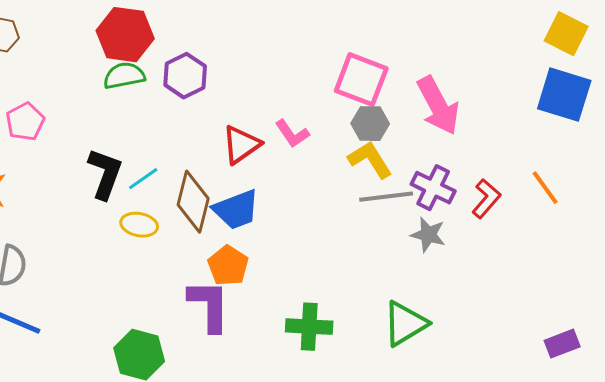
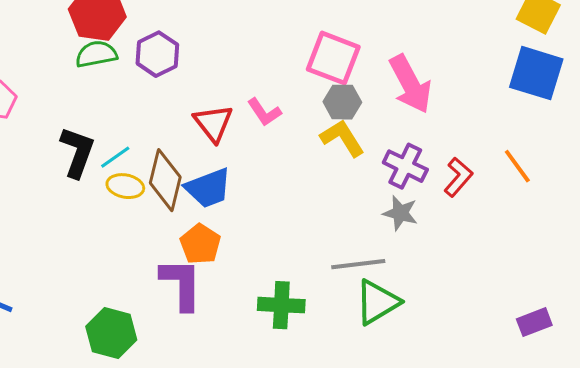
red triangle: (241, 145) -> (213, 123), turned -33
gray line: (386, 197) -> (358, 264), moved
yellow ellipse: (139, 225) -> (125, 186), moved

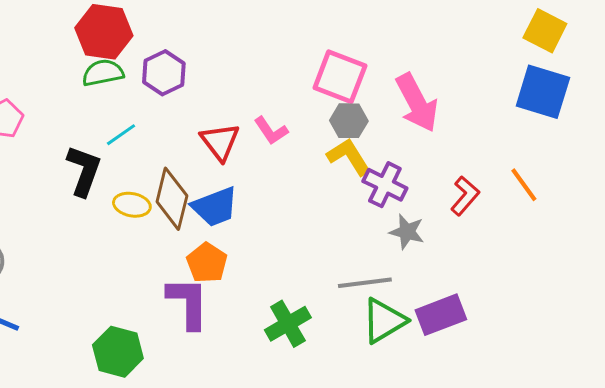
cyan line: (115, 157) -> (121, 135), moved
purple cross: (405, 166) -> (385, 185), moved
green cross: (281, 305) -> (288, 324), turned -33
purple rectangle: (534, 322) -> (441, 315), moved, size x1.4

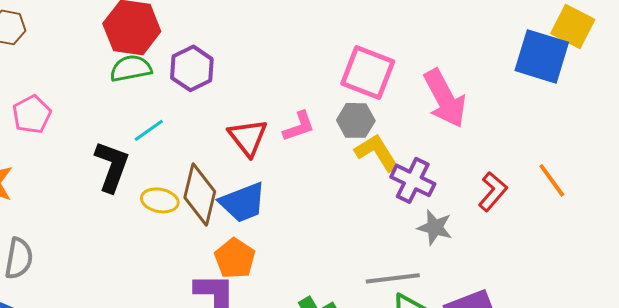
blue square: (543, 92) -> (542, 56), moved
gray hexagon: (349, 121) -> (356, 120), moved
pink L-shape: (271, 131) -> (299, 126), turned -75

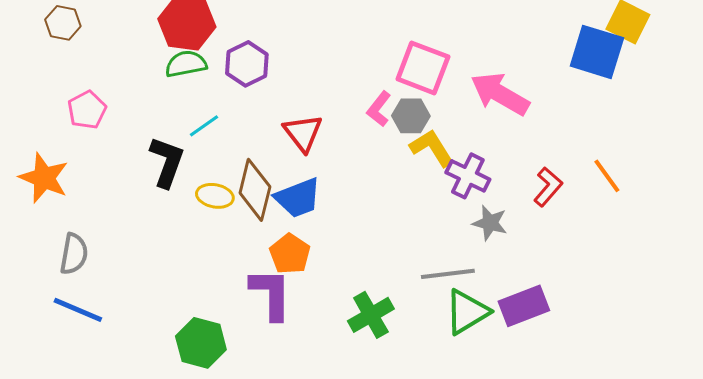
pink arrow: (445, 98) -> (500, 94), turned 148
pink L-shape: (299, 126) -> (379, 109), moved, turned 147

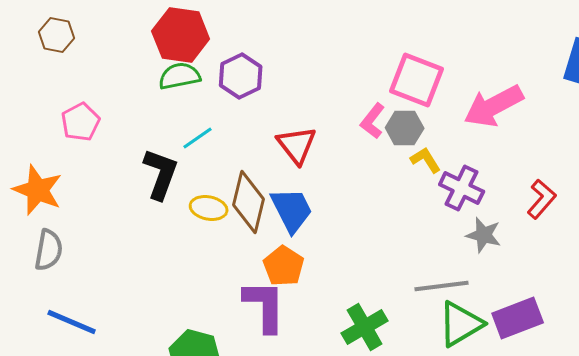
pink arrow: (500, 94) -> (494, 106), turned -58
yellow L-shape: (432, 148) -> (426, 160), size x0.7
blue trapezoid: (298, 198) -> (292, 210), turned -96
gray semicircle: (74, 254) -> (49, 250), moved

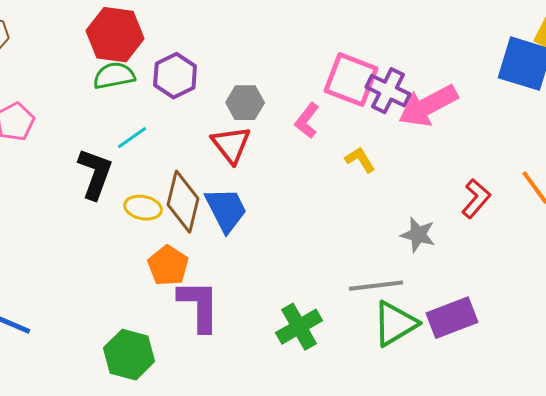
gray hexagon: (405, 128) -> (245, 103), moved
purple cross: (462, 188) -> (388, 91), moved
orange pentagon: (284, 266) -> (168, 266), moved

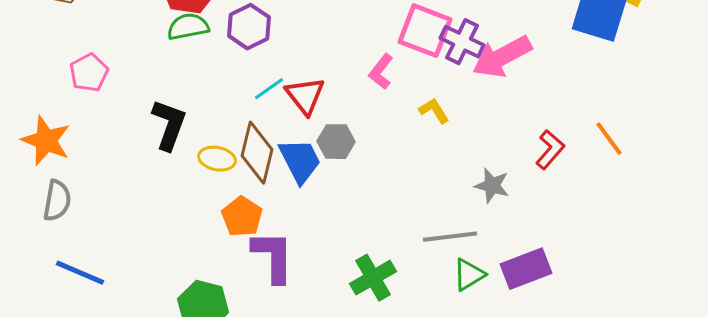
gray hexagon: (245, 103) -> (336, 142), moved
cyan line: (132, 138) -> (269, 89), moved
green triangle: (395, 324) -> (469, 275), size x0.7

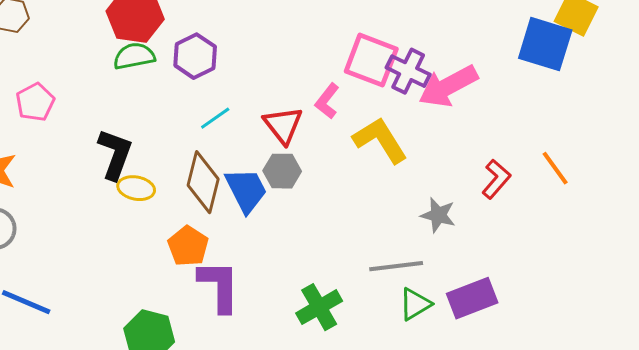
red triangle: (305, 96) -> (283, 125), moved
yellow L-shape: (434, 111) -> (380, 140), size x1.8
yellow ellipse: (217, 159) -> (136, 188), moved

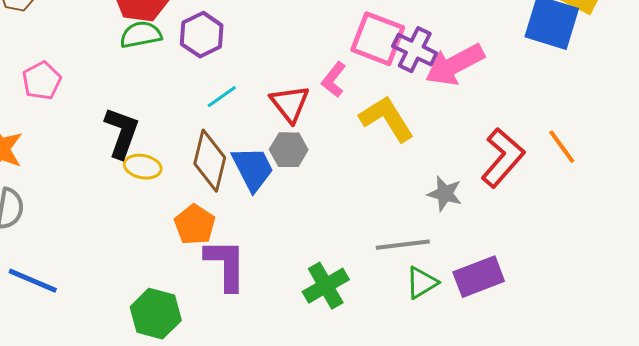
red L-shape: (496, 179) -> (503, 158), size x1.5

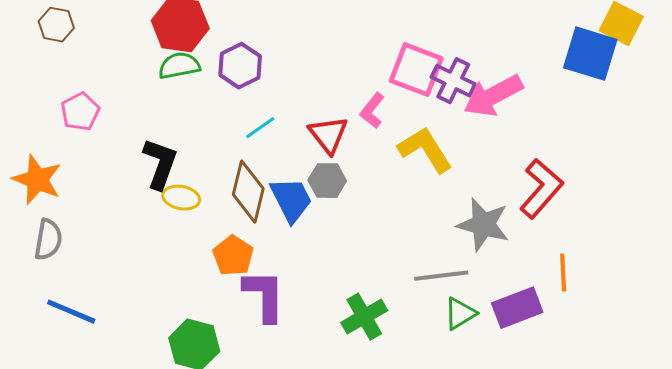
orange line: (562, 147) -> (563, 273), moved, turned 33
gray star: (445, 194) -> (483, 225), size x1.5

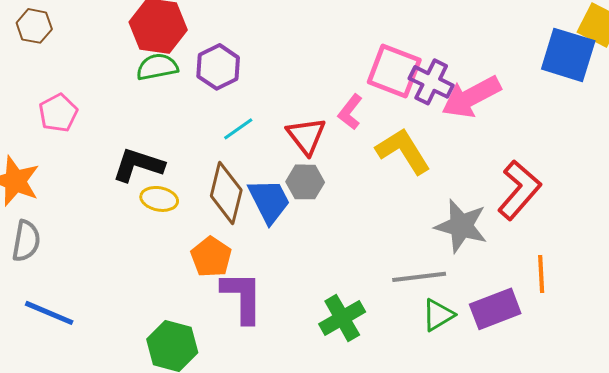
black L-shape: (160, 164) -> (138, 165), turned -92

